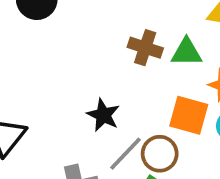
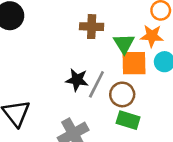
green triangle: (186, 52) -> (124, 44), moved, turned -45
gray line: (126, 154) -> (96, 84), moved

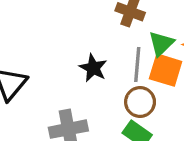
gray line: (96, 84) -> (137, 64), moved, turned -40

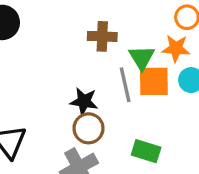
brown circle: (140, 102) -> (88, 128), moved

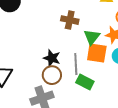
gray line: (125, 85) -> (76, 64), moved
green rectangle: (146, 151) -> (85, 82), moved

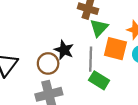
green triangle: (92, 37) -> (99, 28), moved
brown circle: (52, 75) -> (48, 63), moved

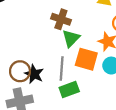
black star: (64, 50) -> (34, 74), moved
green rectangle: (99, 80) -> (69, 90), turned -54

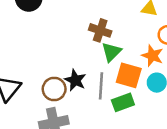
black star: (34, 74) -> (75, 80), moved
green rectangle: (69, 90) -> (123, 102), moved

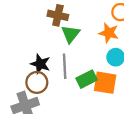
orange square: (129, 75) -> (105, 83), moved
brown circle: (54, 89) -> (37, 82), moved

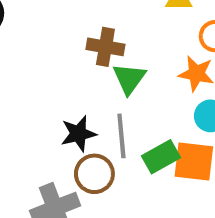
black star: (40, 64) -> (78, 134), turned -30
brown circle: (37, 82) -> (94, 174), moved

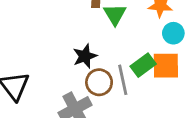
gray line: (121, 136) -> (123, 80), moved

